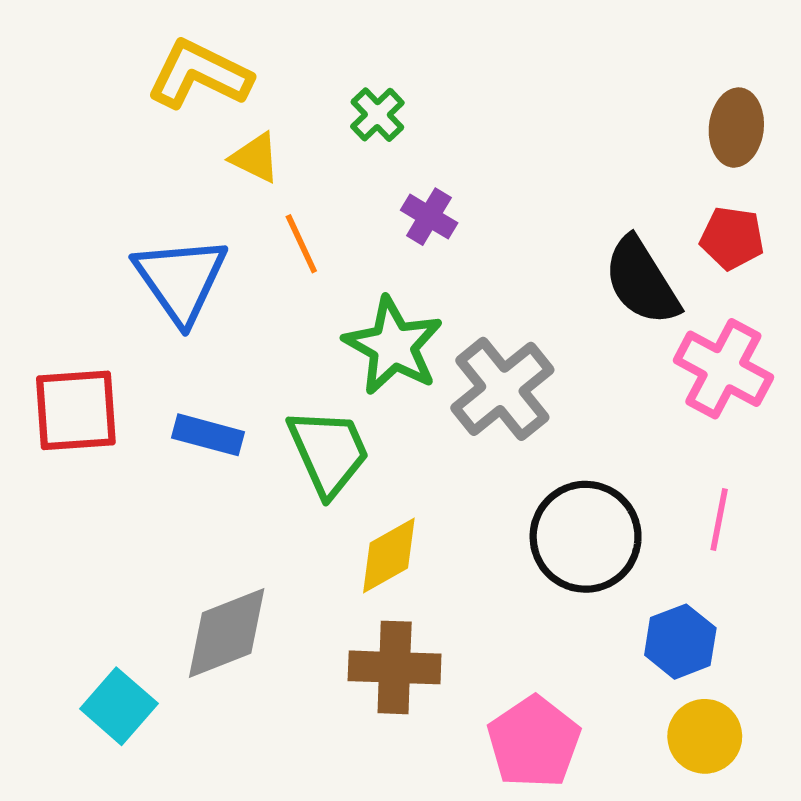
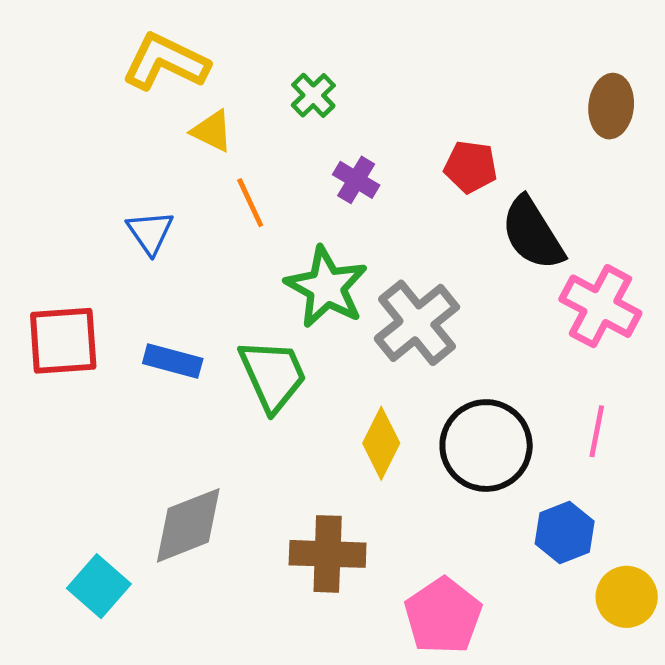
red pentagon: (732, 238) -> (471, 167), moved
blue triangle: (181, 280) -> (150, 232), size x0.6
yellow diamond: (389, 555) -> (381, 443), moved, turned -34
yellow circle: (705, 736) -> (627, 597), moved

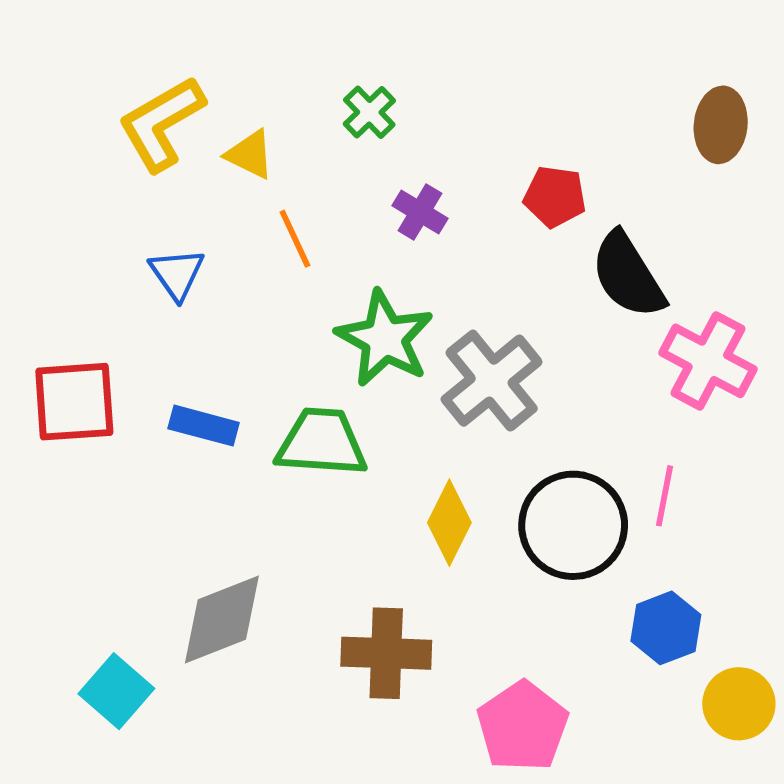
yellow L-shape: (166, 62) -> (161, 123), moved, turned -56
green trapezoid: (273, 375) -> (322, 442), turned -62
pink line: (597, 431) -> (664, 496), moved

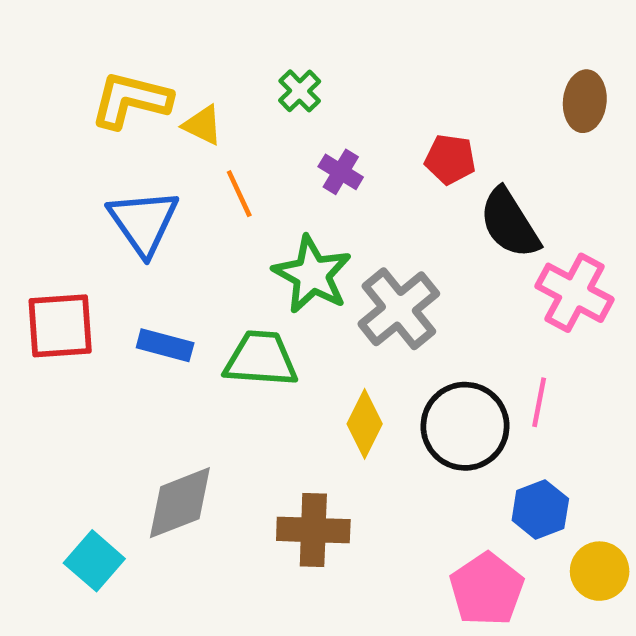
yellow L-shape: (161, 123) -> (131, 100), turned 44
blue triangle: (177, 274) -> (143, 222), size x1.6
pink pentagon: (523, 726) -> (487, 589), moved

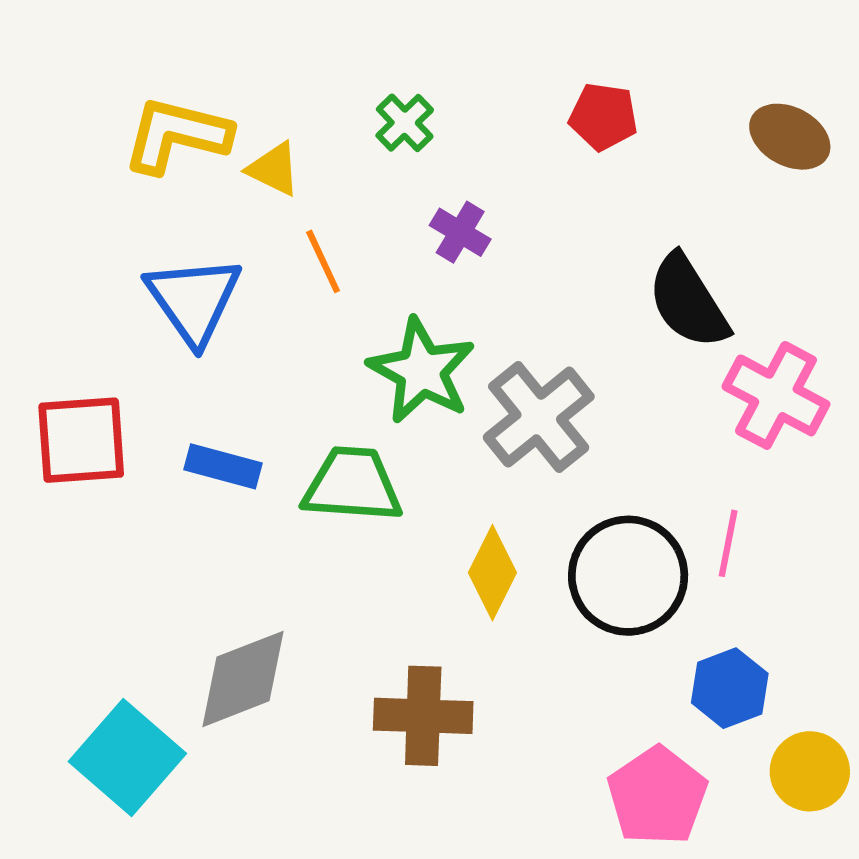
brown ellipse: (585, 101) -> (790, 137), turned -68
red pentagon: (450, 159) -> (603, 117), moved
cyan square: (94, 561) -> (127, 757), size x1.4

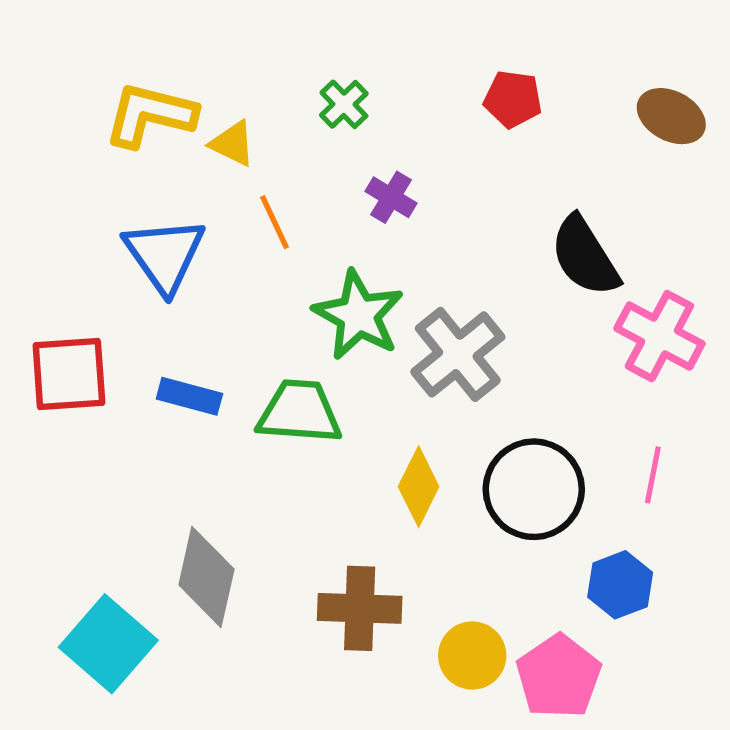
pink line: (728, 543) -> (653, 475), moved
gray diamond: (243, 679) -> (206, 577), turned -56
yellow circle: (810, 771) -> (472, 656), moved

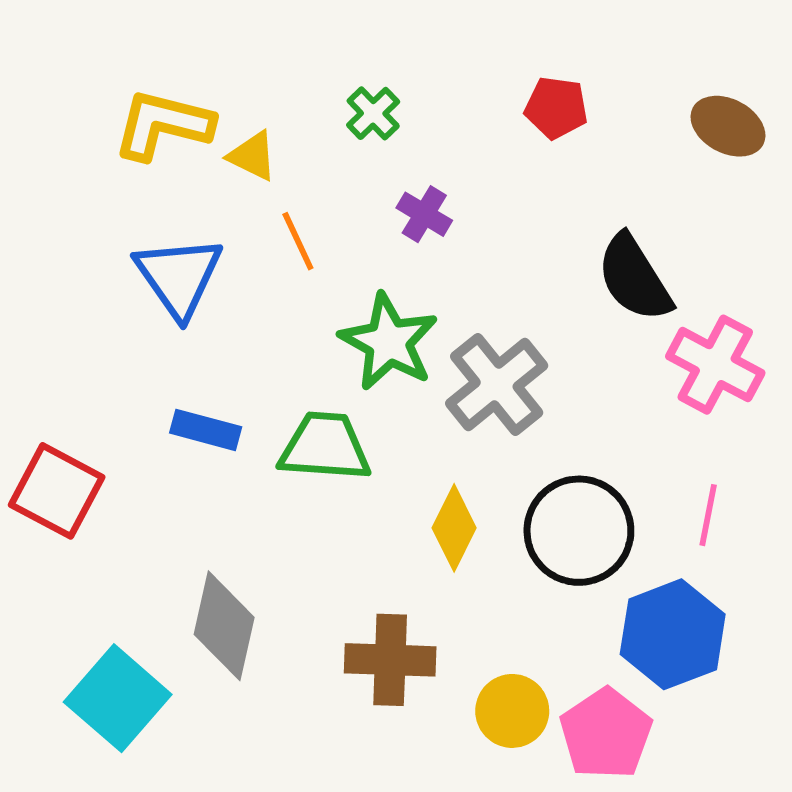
red square: (69, 374) -> (57, 491), moved, turned 32
blue hexagon: (620, 585) -> (673, 634), size x1.5

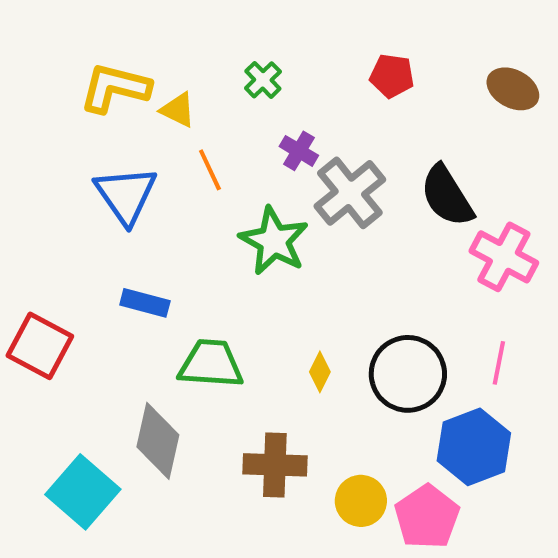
gray cross: (497, 384) -> (350, 193), moved
green trapezoid: (325, 447) -> (211, 364), moved
yellow diamond: (454, 528) -> (320, 372), size x0.7

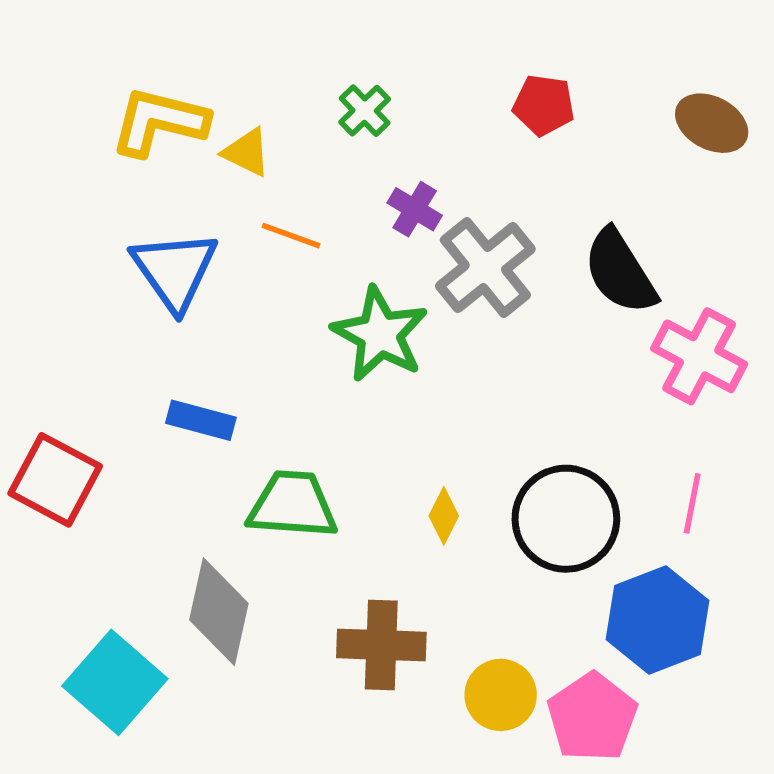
orange line: (210, 170) -> (291, 236), turned -45

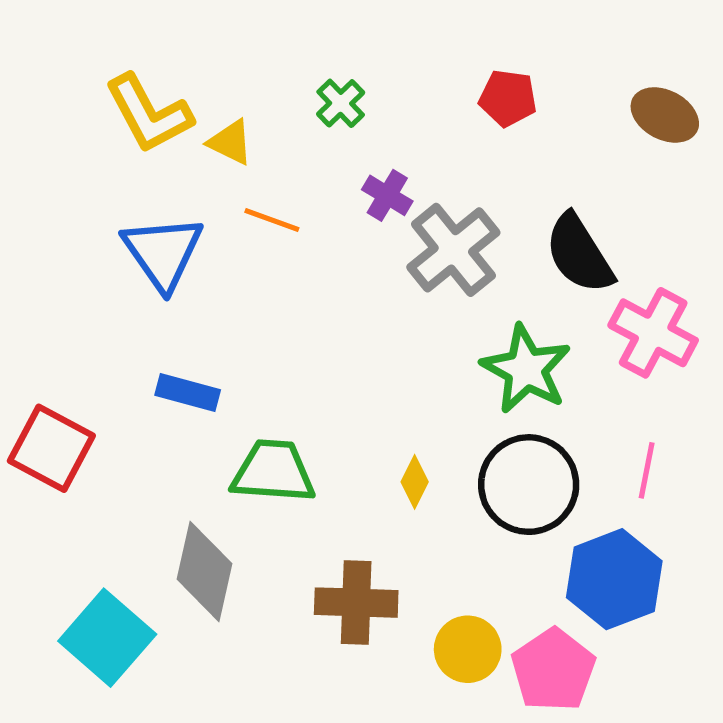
yellow L-shape: (159, 122) -> (149, 114), turned -132
green star: (380, 334) -> (526, 369), moved

